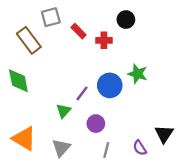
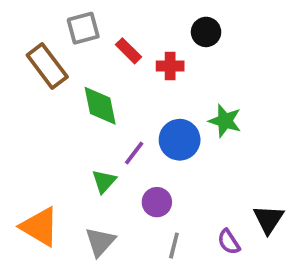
green diamond: (18, 81) -> (100, 106), moved

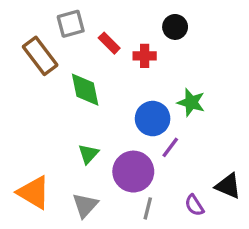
purple line: (134, 153) -> (170, 147), moved
purple circle: (157, 202) -> (133, 172), size x1.6
black triangle: (268, 219) -> (228, 186), turned -40

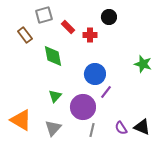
brown rectangle: (40, 56) -> (25, 35), size x0.7
green star: (191, 102) -> (143, 64), moved
black triangle: (228, 186) -> (142, 127), moved

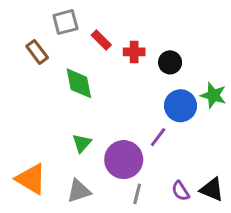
black circle: (109, 17) -> (170, 62), moved
blue circle: (95, 74) -> (181, 106), moved
gray triangle: (53, 128) -> (79, 191), turned 30

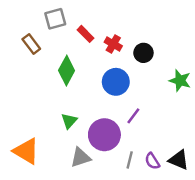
red cross: (134, 52) -> (113, 44), turned 30
green diamond: (79, 83) -> (67, 70), turned 40
blue circle: (181, 106) -> (116, 82), moved
gray triangle: (79, 191) -> (80, 157), moved
gray line: (137, 194) -> (130, 160), moved

